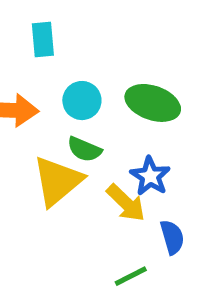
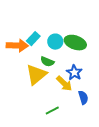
cyan rectangle: (43, 40) -> (33, 39), moved, turned 48
cyan circle: (82, 101) -> (55, 42), moved
green line: (131, 276) -> (52, 111), moved

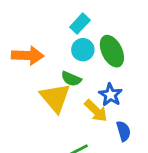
cyan rectangle: (33, 39) -> (80, 24), moved
green ellipse: (75, 43) -> (112, 51), turned 45
yellow triangle: (36, 75) -> (55, 98), turned -30

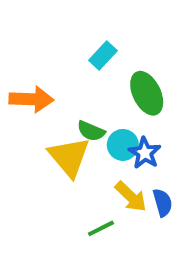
cyan circle: (83, 50) -> (123, 145), moved
yellow arrow: (96, 111) -> (131, 197), moved

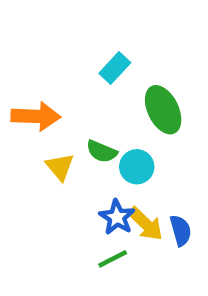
blue star: (145, 153) -> (117, 217), moved
yellow triangle: (69, 157) -> (60, 167), moved, size x0.6

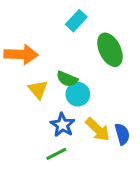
cyan circle: (137, 167) -> (78, 94), moved
blue star: (117, 217) -> (62, 125), moved
green line: (113, 259) -> (56, 154), moved

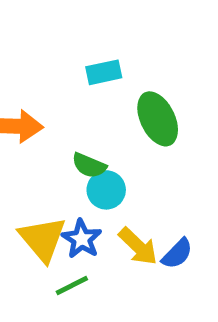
cyan rectangle: (76, 21) -> (104, 72), turned 35
yellow triangle: (38, 90) -> (42, 239), moved, size x1.5
blue semicircle: (122, 134) -> (177, 254), turned 60

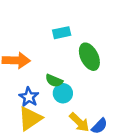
yellow triangle: (42, 239) -> (30, 118), turned 36
blue star: (82, 239) -> (29, 97), moved

